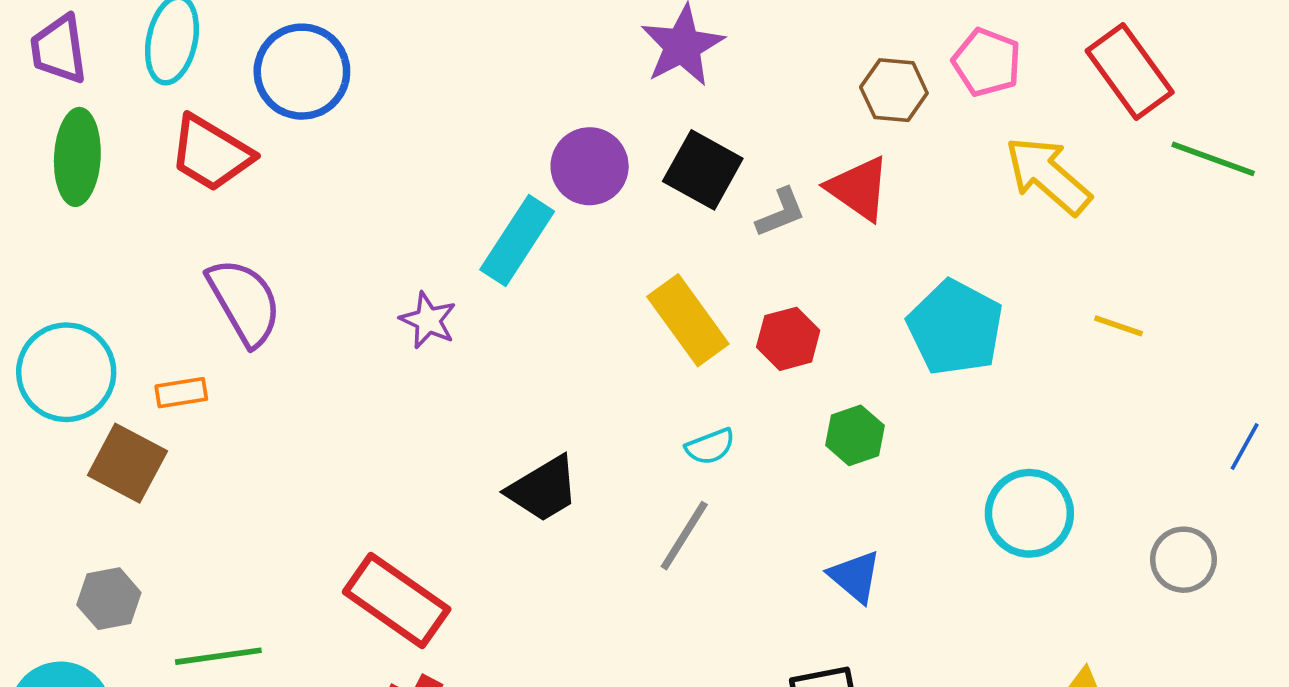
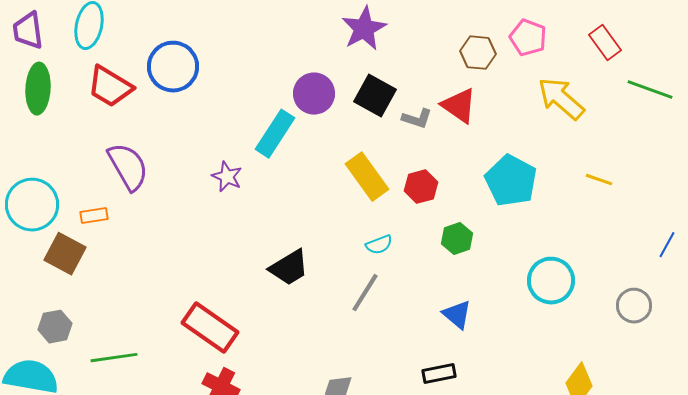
blue circle: (302, 72) -> (173, 67), moved
red rectangle: (1130, 72) -> (605, 43), size x0.7
gray L-shape: (781, 213) -> (417, 119), turned 40

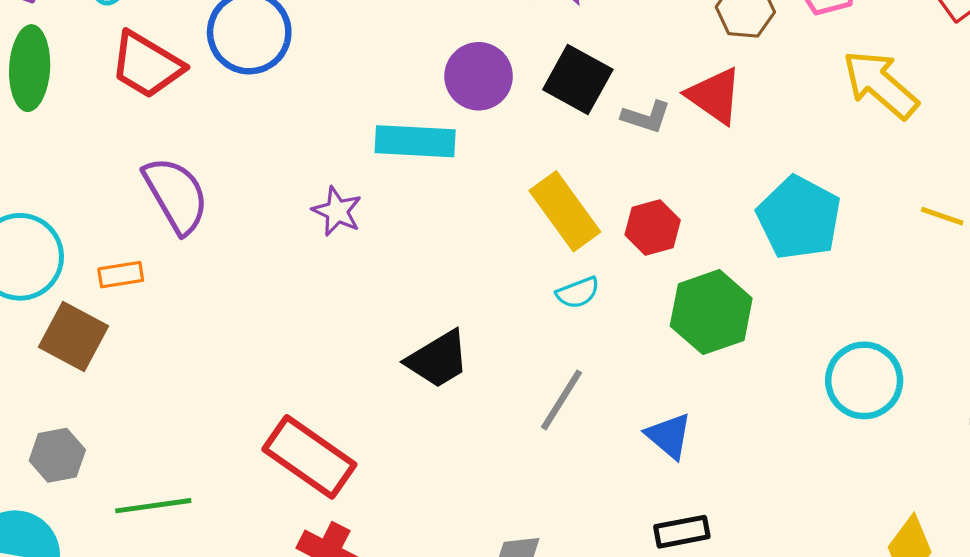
cyan rectangle: (275, 134) -> (415, 141), turned 60
green hexagon: (457, 239) -> (711, 312), size x1.6
cyan semicircle: (379, 245) -> (578, 293), moved
blue triangle: (457, 315) -> (669, 436), moved

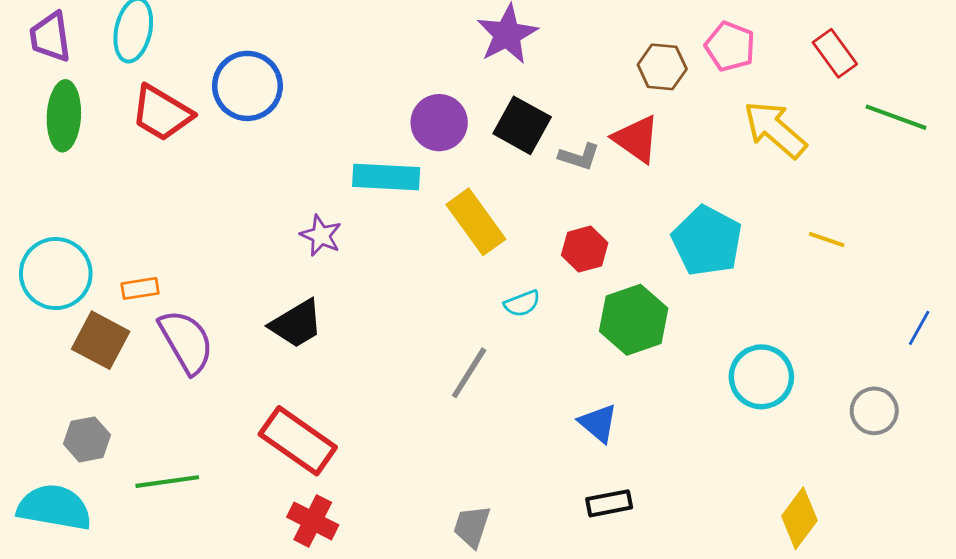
purple semicircle: (176, 195) -> (186, 342), moved
yellow rectangle: (565, 211) -> (476, 222), moved
black trapezoid: (438, 359) -> (296, 324), moved
gray line: (562, 400) -> (469, 373), moved

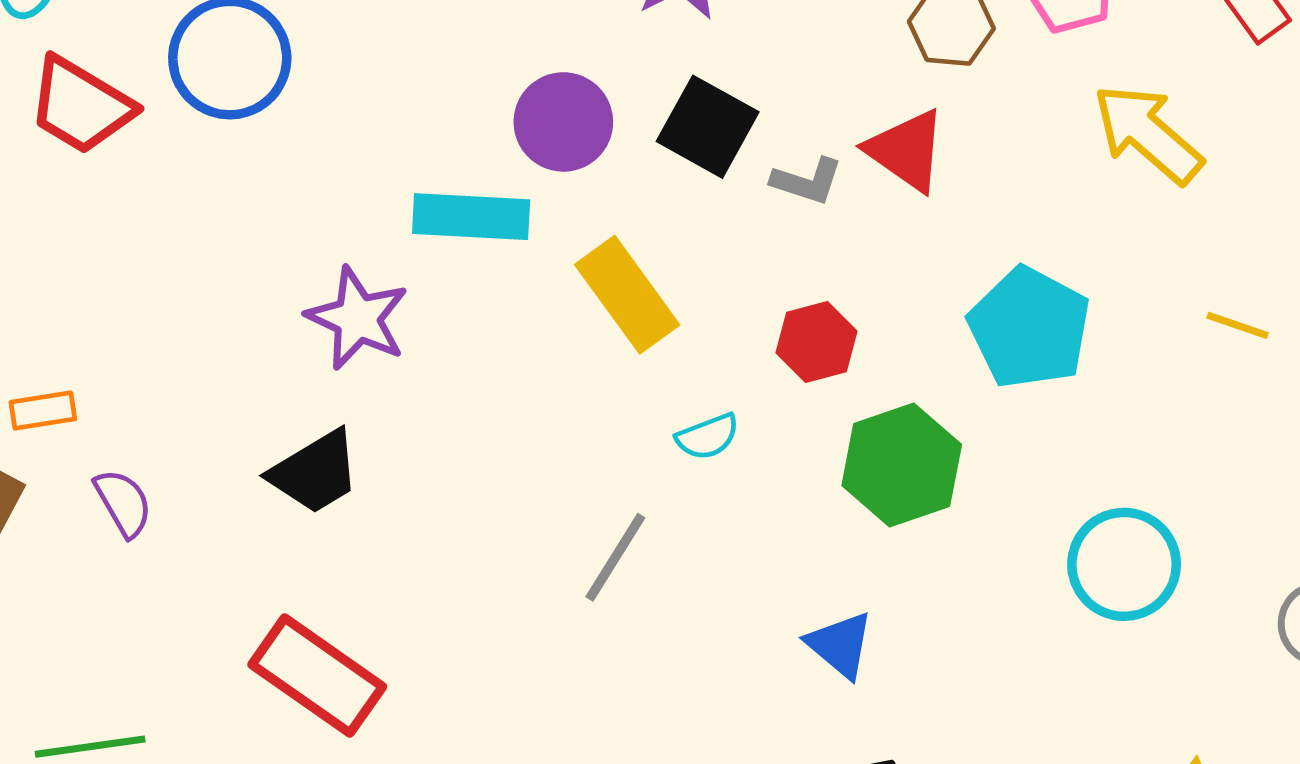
purple star: (321, 235) -> (358, 318), size x1.4
purple semicircle: (186, 342) -> (123, 503), size x0.6

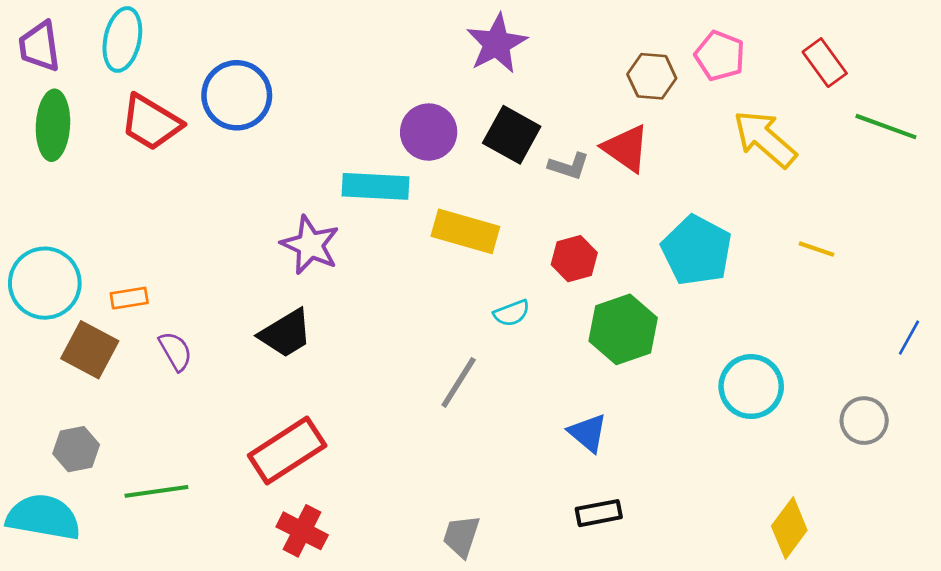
yellow rectangle: (627, 295) -> (465, 231), turned -38
red rectangle: (317, 676) -> (287, 450), turned -68

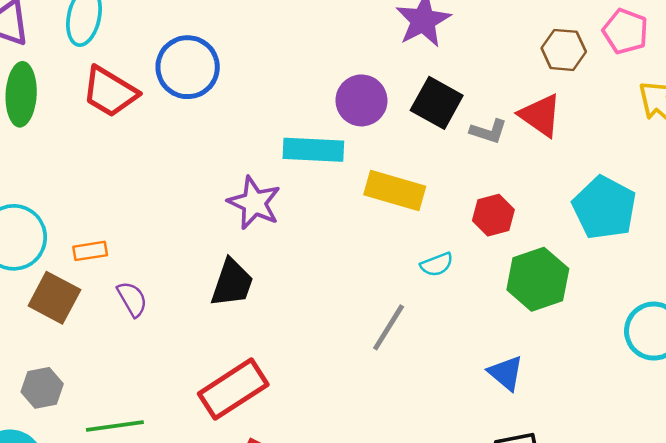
black trapezoid: (286, 333) -> (232, 283), turned -40

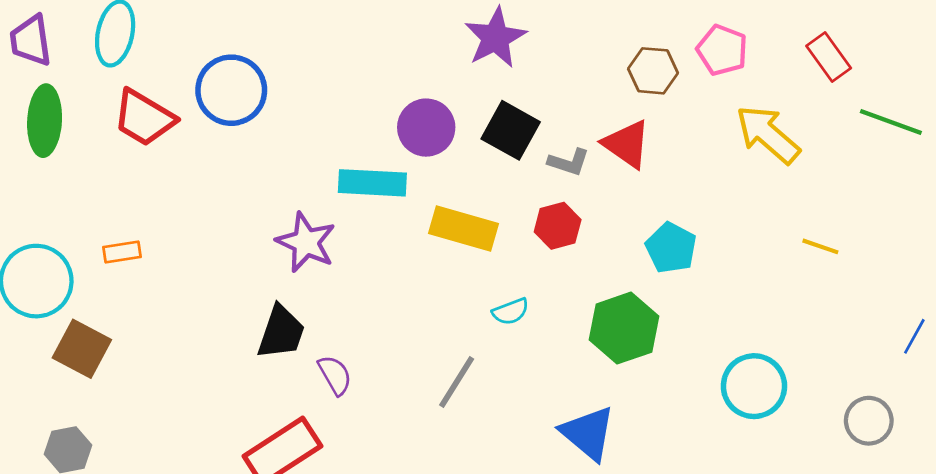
cyan pentagon: (604, 208) -> (671, 248), moved, size x0.7
red hexagon: (493, 215) -> (558, 226), moved
orange rectangle: (90, 251) -> (122, 252), moved
purple semicircle: (132, 299) -> (335, 375), moved
blue triangle: (506, 373) -> (588, 433), size x1.4

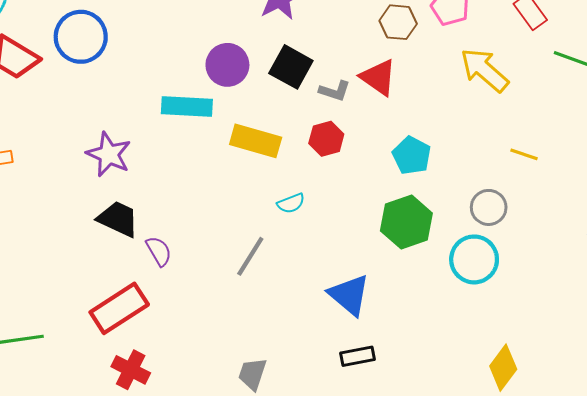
purple star: (306, 242) -> (109, 154), moved
green hexagon: (624, 328) -> (406, 222), moved
black trapezoid: (281, 332) -> (118, 219), turned -84
gray circle: (869, 421) -> (489, 207), moved

